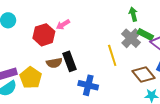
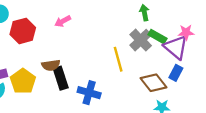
red hexagon: (44, 35) -> (23, 31), moved
black rectangle: (69, 61) -> (61, 78), moved

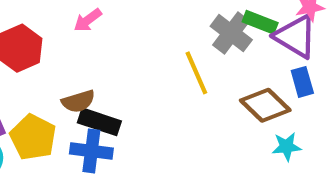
blue rectangle: (176, 73) -> (302, 82), turned -35
black rectangle: (61, 78) -> (99, 122), turned -45
blue cross: (89, 93) -> (91, 151), moved

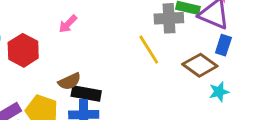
gray cross: (231, 33) -> (169, 18), turned -32
blue rectangle: (302, 82) -> (223, 45), turned 42

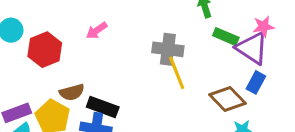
gray cross: (169, 18) -> (168, 49), moved
brown semicircle: (70, 81) -> (72, 92), moved

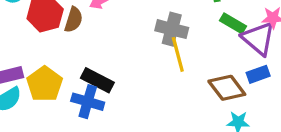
blue rectangle: (256, 82) -> (258, 74), turned 35
brown semicircle: (72, 92) -> (74, 20), moved, turned -65

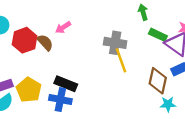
brown semicircle: (74, 20) -> (45, 42), turned -54
brown diamond: (227, 88) -> (158, 81), turned 55

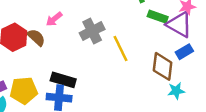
gray cross: (115, 43) -> (92, 31), moved, turned -30
yellow pentagon: (29, 90) -> (24, 90), turned -30

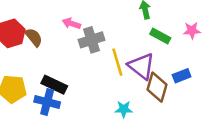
pink arrow: (54, 19) -> (71, 23), moved, turned 49
purple triangle: (179, 24) -> (141, 66), moved
cyan star: (176, 91) -> (124, 109), moved

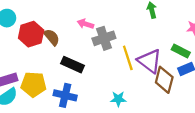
green rectangle: (160, 36) -> (181, 51), moved
black rectangle: (54, 85) -> (73, 65), moved
cyan star: (124, 109) -> (118, 99), moved

